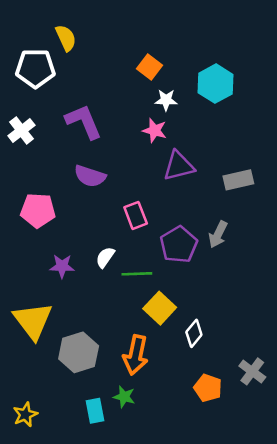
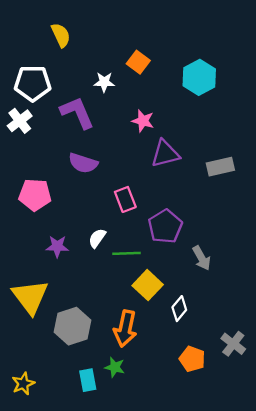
white pentagon: (35, 68) -> (33, 83), moved
white star: (166, 100) -> (104, 82), moved
gray arrow: (218, 234) -> (202, 258), moved, turned -55

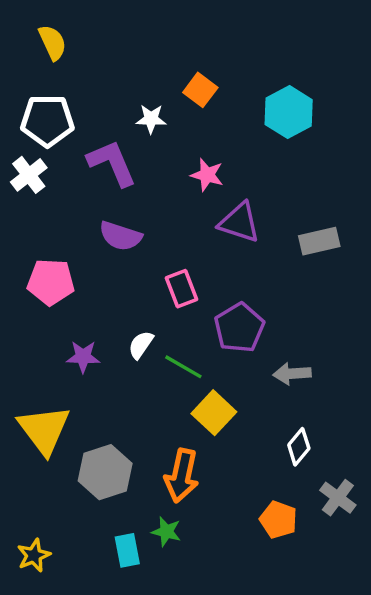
yellow semicircle: (61, 35) -> (53, 42), moved
purple triangle: (165, 154) -> (239, 222), turned 32
green line: (126, 253) -> (183, 367), turned 32
gray arrow: (202, 258) -> (292, 374), turned 115
white diamond: (179, 309) -> (299, 447), moved

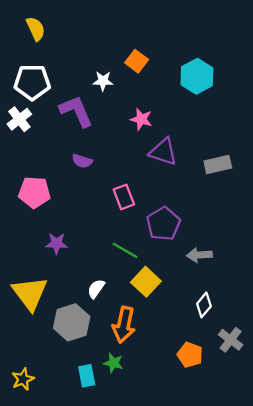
purple semicircle: (120, 236) -> (82, 161), size x0.7
white semicircle: (141, 345) -> (96, 289), moved

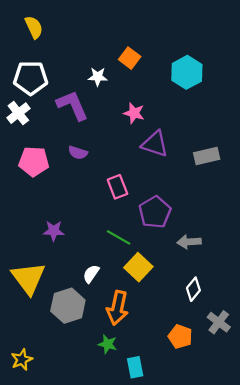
pink pentagon: (34, 192) -> (34, 161), moved
cyan rectangle: (87, 376) -> (135, 367), moved

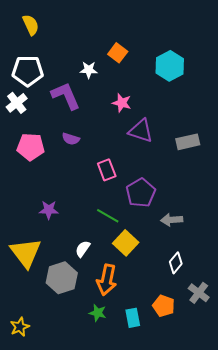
cyan rectangle: (135, 367) -> (133, 318), moved

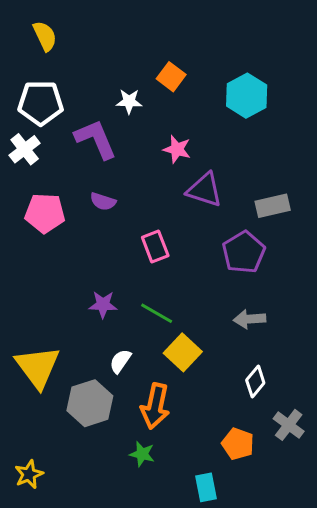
purple pentagon: (141, 193) -> (244, 252), moved
purple star: (49, 210) -> (103, 305), moved
cyan rectangle: (133, 318) -> (206, 487), moved

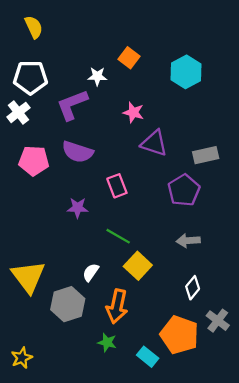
purple L-shape: (96, 139) -> (72, 105), turned -88
purple semicircle: (103, 201) -> (78, 152), size x1.6
purple star: (103, 305) -> (78, 208), moved
orange pentagon: (238, 444) -> (179, 335), size x1.6
cyan rectangle: (206, 487) -> (148, 357), moved, turned -40

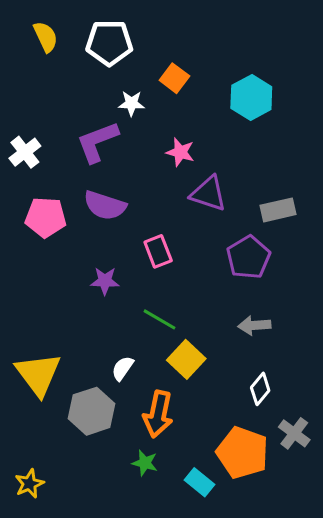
white pentagon: (30, 77) -> (109, 43), moved

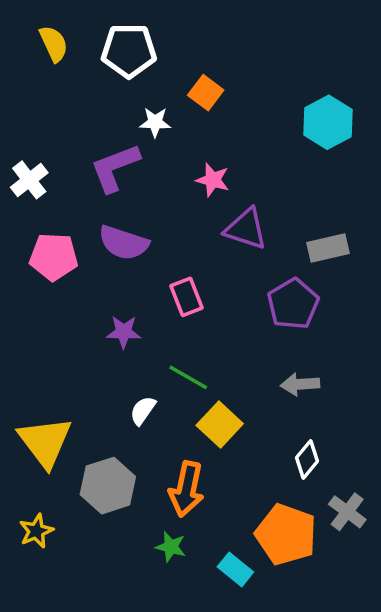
cyan hexagon: (251, 97) -> (328, 122), moved
white semicircle: (123, 368) -> (143, 410), moved
yellow star: (29, 484) -> (36, 531), moved

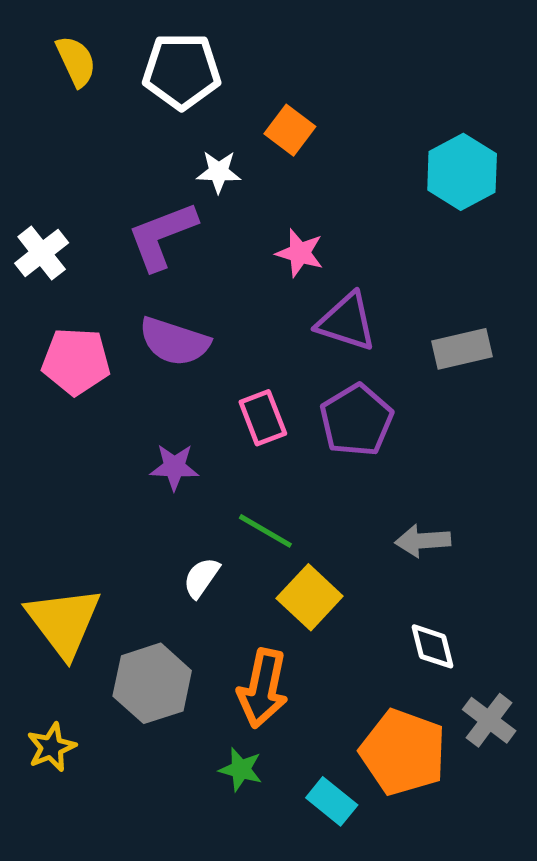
purple pentagon: (293, 304) -> (356, 420), moved
white diamond: (307, 459) -> (433, 646), turned -54

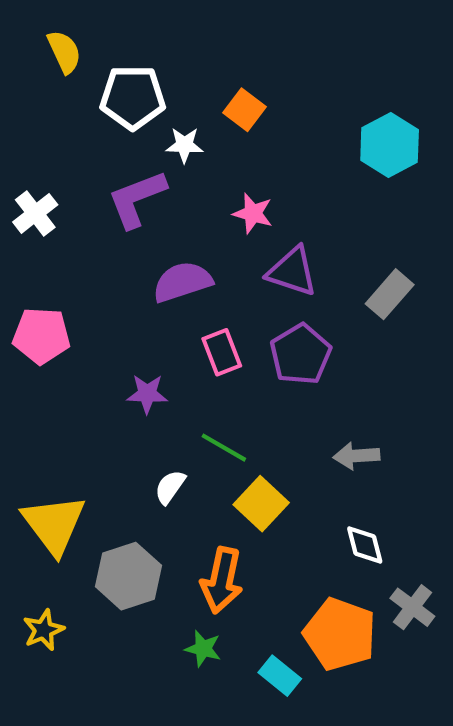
white pentagon: (182, 71) -> (133, 97), moved
purple semicircle: (174, 342) -> (182, 282), moved, turned 144
gray rectangle: (462, 349) -> (390, 294), turned -36
pink pentagon: (76, 361) -> (41, 336), moved

